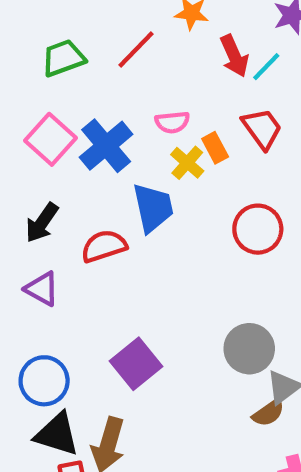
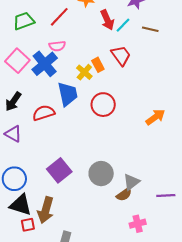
pink semicircle: (172, 122) -> (57, 46), moved
red circle: (258, 229) -> (103, 105), moved
gray circle: (249, 349) -> (101, 174), moved

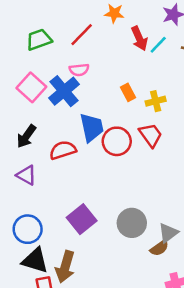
red trapezoid: (121, 55) -> (151, 135), moved
yellow cross: (84, 72) -> (156, 101), moved, turned 35
red circle: (103, 105) -> (117, 141), moved

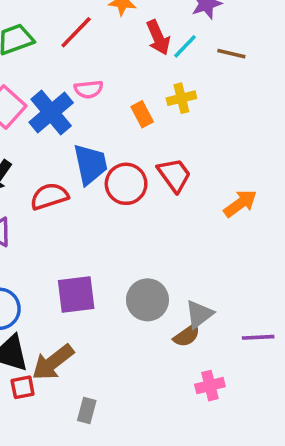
pink semicircle: (79, 70) -> (89, 89), moved
yellow cross: (156, 101) -> (181, 98), moved
purple square: (82, 219) -> (76, 294), turned 32
brown arrow: (65, 267) -> (53, 362), turned 36

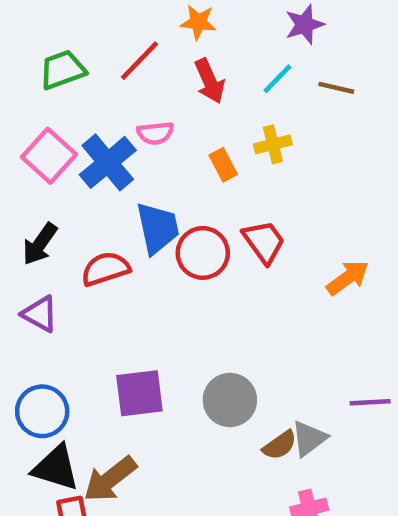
red arrow: (158, 37) -> (210, 81), moved
gray triangle: (199, 314) -> (309, 438), moved
purple line: (258, 337) -> (370, 402), moved

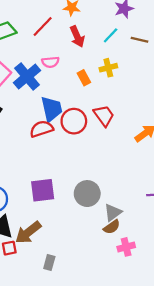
red semicircle: (105, 269) -> (42, 129), moved
gray triangle: (309, 438) -> (113, 212), moved
brown semicircle: (280, 445) -> (112, 227), moved

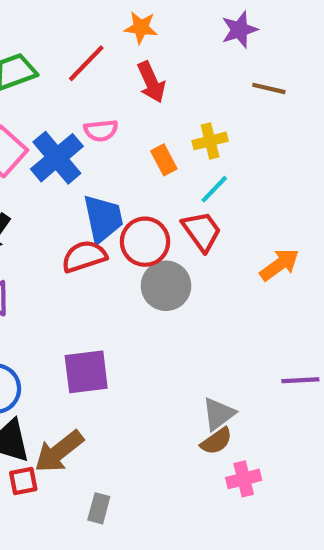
cyan line: (111, 35) -> (214, 189), moved
gray circle: (87, 194) -> (166, 286), moved

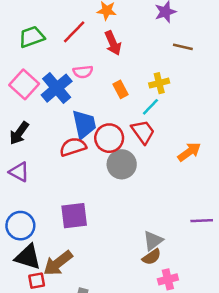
yellow cross: (210, 141) -> (159, 83), moved

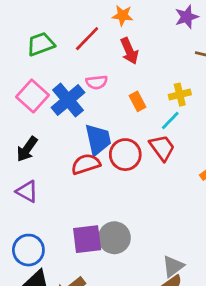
gray circle: (122, 164) -> (114, 238), moved

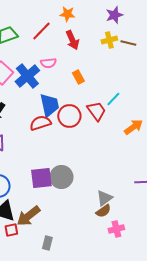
yellow cross: (180, 95) -> (109, 40), moved
cyan line: (170, 120) -> (113, 99), moved

